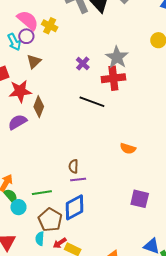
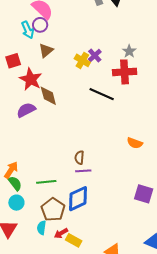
yellow cross: (50, 26) -> (82, 60), moved
gray star: (117, 57) -> (129, 51), size x0.6
red star: (20, 91) -> (31, 79), turned 30
brown diamond: (39, 107) -> (48, 96), turned -40
cyan circle: (18, 207) -> (16, 203), moved

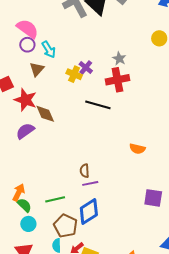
cyan arrow: (28, 30) -> (49, 50), moved

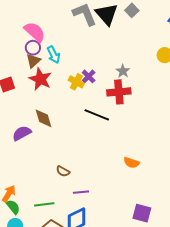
brown triangle: (37, 69) -> (33, 61), moved
red star: (25, 100) -> (40, 79), moved
brown semicircle: (85, 171) -> (63, 171), moved, turned -64

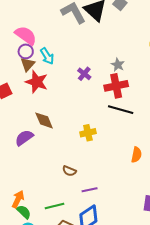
yellow cross: (76, 82) -> (88, 133), moved, turned -35
black line: (97, 115) -> (121, 110), moved
orange semicircle: (131, 163) -> (136, 155), turned -91

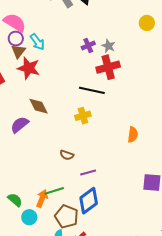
purple cross: (84, 74) -> (88, 45), moved, turned 32
black line: (121, 110) -> (92, 90), moved
orange arrow: (18, 199) -> (42, 198), moved
green semicircle: (24, 212) -> (15, 200), moved

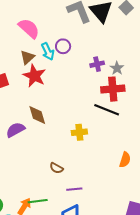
purple circle: (16, 39) -> (63, 46), moved
black line: (92, 90) -> (107, 110), moved

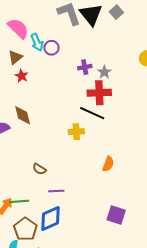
cyan arrow: (48, 51) -> (37, 42), moved
red star: (34, 76) -> (22, 76), size x0.6
yellow cross: (79, 132) -> (76, 132), moved

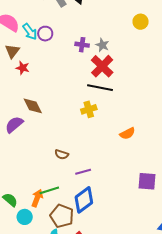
purple cross: (85, 67) -> (82, 45), turned 32
red cross: (99, 93) -> (102, 66), turned -30
orange semicircle: (108, 164) -> (127, 133), turned 56

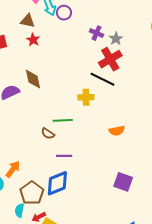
brown triangle: (12, 51) -> (28, 21), turned 49
green line: (49, 190) -> (63, 120), moved

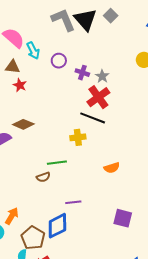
purple circle: (64, 13) -> (59, 61), moved
brown diamond: (33, 79) -> (23, 124), turned -50
brown semicircle: (48, 134) -> (43, 177), turned -48
purple line: (64, 156) -> (73, 202), moved

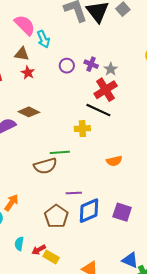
purple circle: (59, 61) -> (67, 66), moved
brown semicircle: (43, 177) -> (45, 166), size x1.6
blue diamond: (57, 226) -> (89, 211), moved
brown pentagon: (33, 238) -> (56, 216), moved

